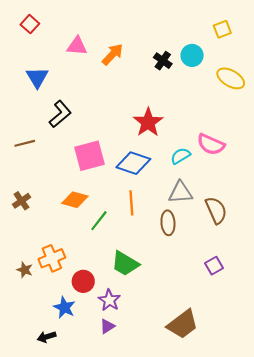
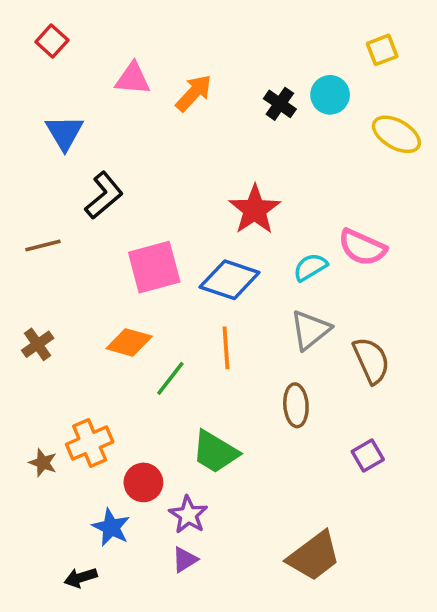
gray triangle: (181, 192) -> (310, 330), turned -35
brown ellipse: (168, 223) -> (296, 405), moved

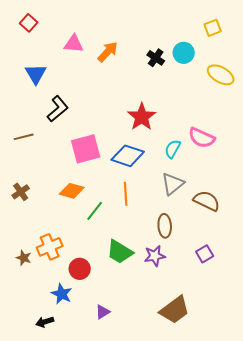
cyan semicircle: (310, 267) -> (173, 149), turned -30
brown semicircle: (371, 360) -> (207, 201), turned -40
purple star: (188, 515) -> (155, 256), moved, turned 30

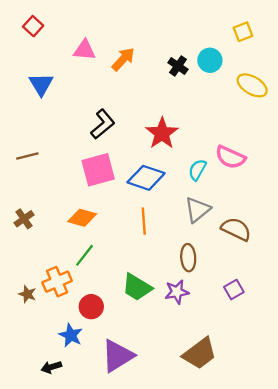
black L-shape: (58, 109) -> (103, 124), moved
green line: (95, 211) -> (84, 255), moved
purple triangle: (103, 312) -> (118, 356), size x2.0

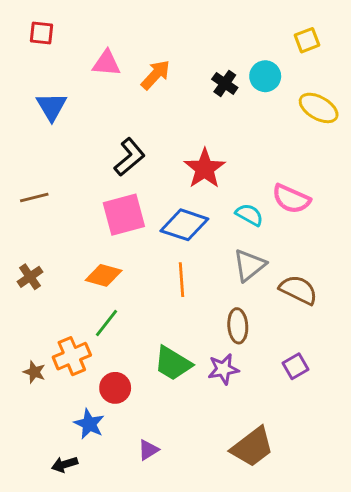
red square: (33, 26) -> (42, 33), turned -36
cyan semicircle: (197, 170) -> (249, 215), turned 90
purple triangle: (118, 356) -> (148, 450), size x0.5

